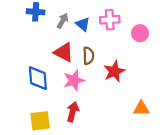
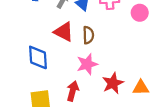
red star: (114, 71) -> (113, 83), moved
pink star: (74, 80) -> (87, 64), moved

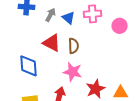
pink star: (87, 64) -> (73, 72), turned 30

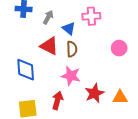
blue triangle: (69, 18) -> (69, 29), moved
pink circle: (120, 26) -> (119, 48), moved

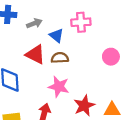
gray arrow: (48, 17) -> (34, 23), turned 40
brown semicircle: (72, 49) -> (60, 58), turned -91

